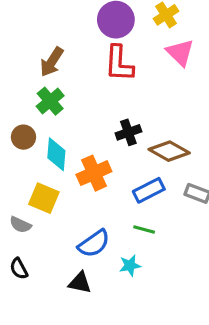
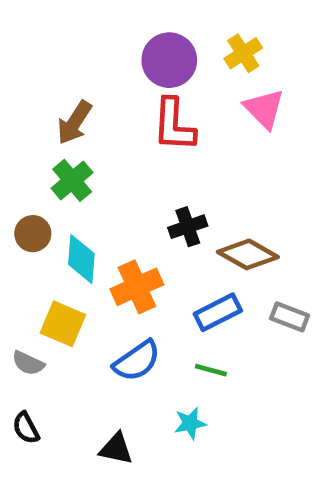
blue semicircle: (94, 244) -> (137, 361), moved

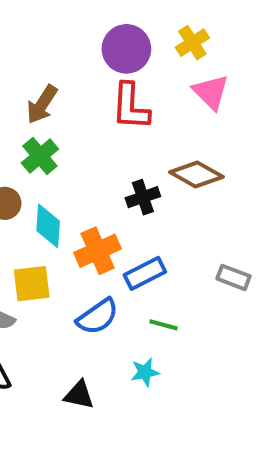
brown diamond: (248, 254) -> (196, 174), moved
blue rectangle: (218, 312) -> (145, 273), moved
yellow square: (63, 324) -> (32, 284), turned -30

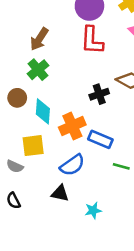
blue rectangle: (145, 273) -> (100, 139), turned 50
green line: (163, 325) -> (121, 166), moved
cyan star: (145, 372) -> (93, 210), moved
black triangle: (79, 395) -> (60, 193), moved

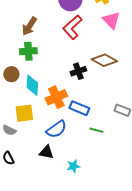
red L-shape: (92, 40) -> (72, 27), turned 45
green cross: (38, 70) -> (28, 51), turned 36

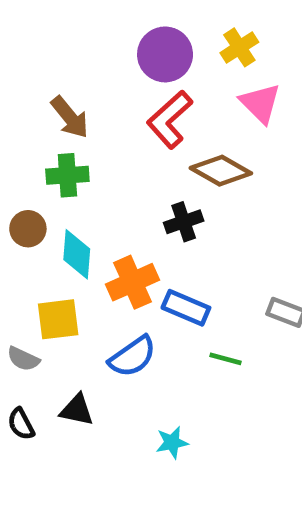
brown arrow: (29, 26) -> (70, 117), turned -72
brown diamond: (104, 60) -> (221, 171), moved
black triangle: (46, 152) -> (77, 410), moved

